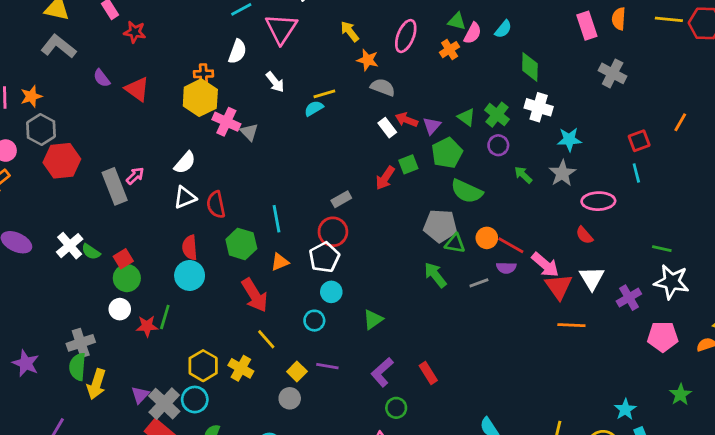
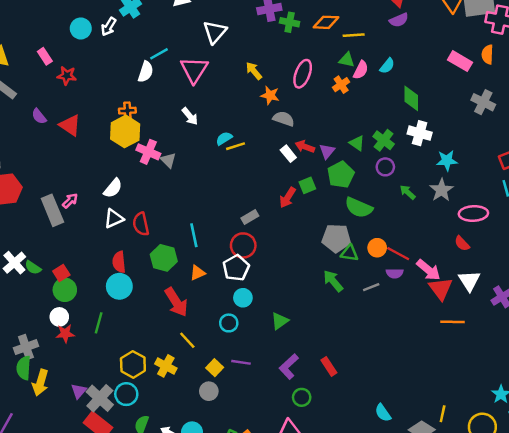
pink rectangle: (587, 26) -> (460, 61), turned -40
white semicircle: (237, 51) -> (146, 72), moved
yellow line: (324, 94) -> (236, 146), moved
red star: (147, 326) -> (65, 334), moved

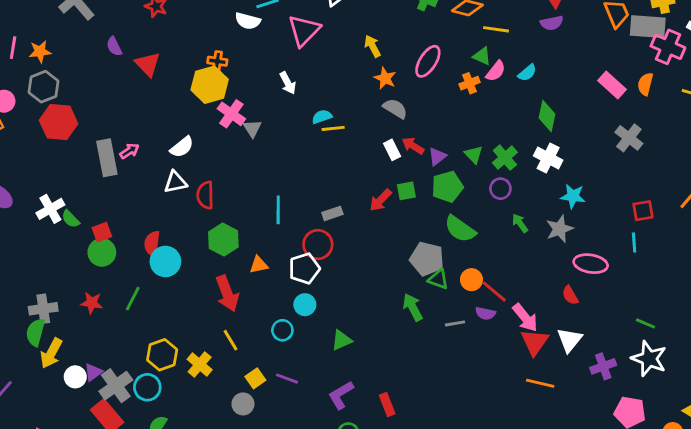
white semicircle: (146, 72) -> (248, 21), turned 75
cyan line: (194, 235) -> (278, 210), moved
red semicircle: (119, 262) -> (152, 244), moved
white circle: (59, 317) -> (75, 377), moved

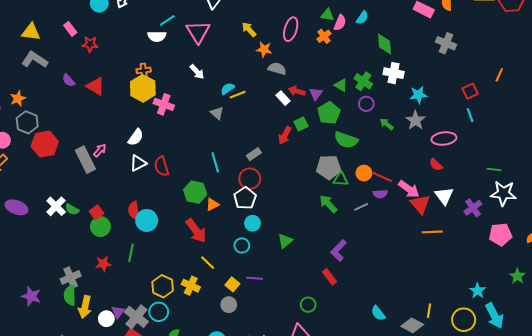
gray triangle: (252, 128) -> (217, 113), moved
green hexagon: (223, 240) -> (195, 192), moved
purple L-shape: (341, 395) -> (339, 251), moved

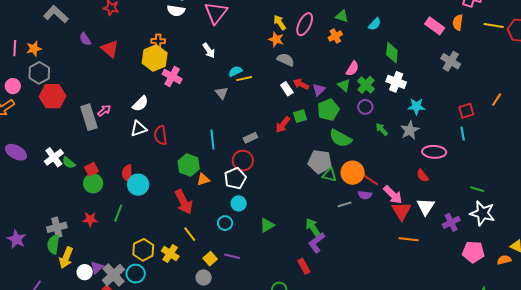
pink semicircle: (340, 23) -> (352, 69), moved
yellow arrow: (249, 29) -> (280, 22), moved
orange circle: (364, 173) -> (353, 173), size x1.5
green arrow: (328, 204) -> (313, 228), moved

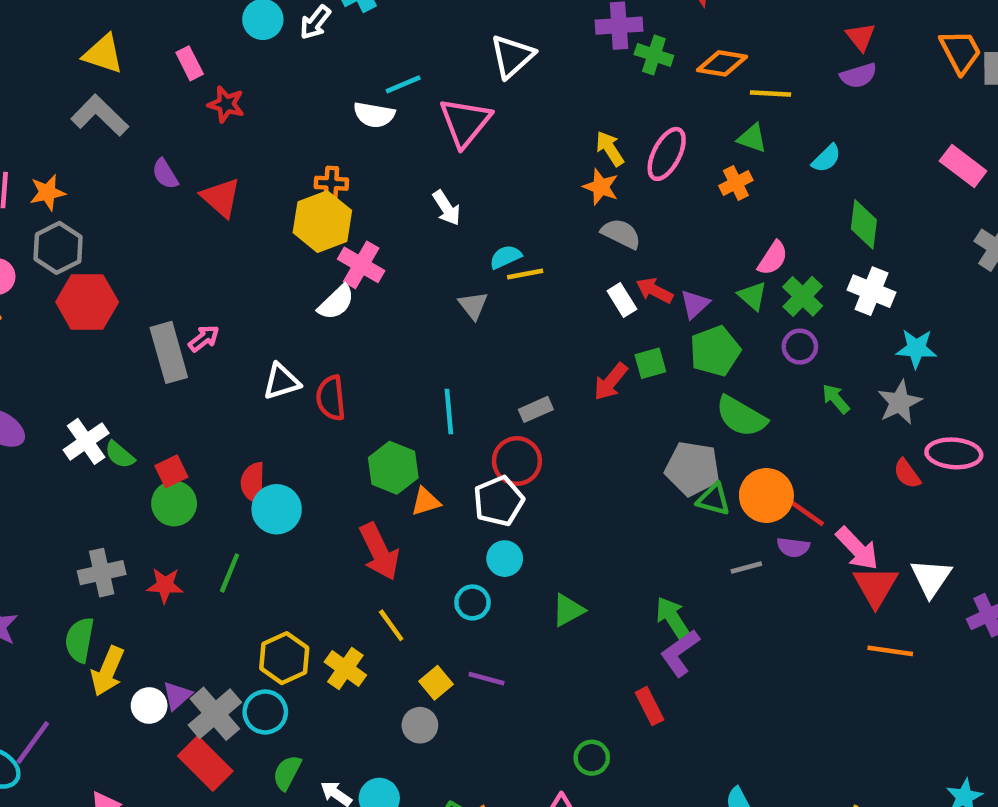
white semicircle: (140, 104) -> (336, 302), moved
red semicircle: (422, 176) -> (907, 474), moved
gray cross: (57, 227) -> (102, 573), moved

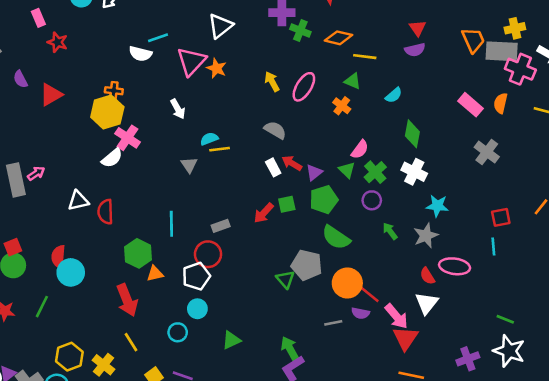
orange cross: (736, 183) -> (342, 106), turned -30
orange star: (601, 187) -> (217, 68), moved
red triangle: (221, 198) -> (51, 95), turned 45
green triangle: (714, 499) -> (285, 279), moved, turned 30
white triangle: (931, 578) -> (427, 303), moved

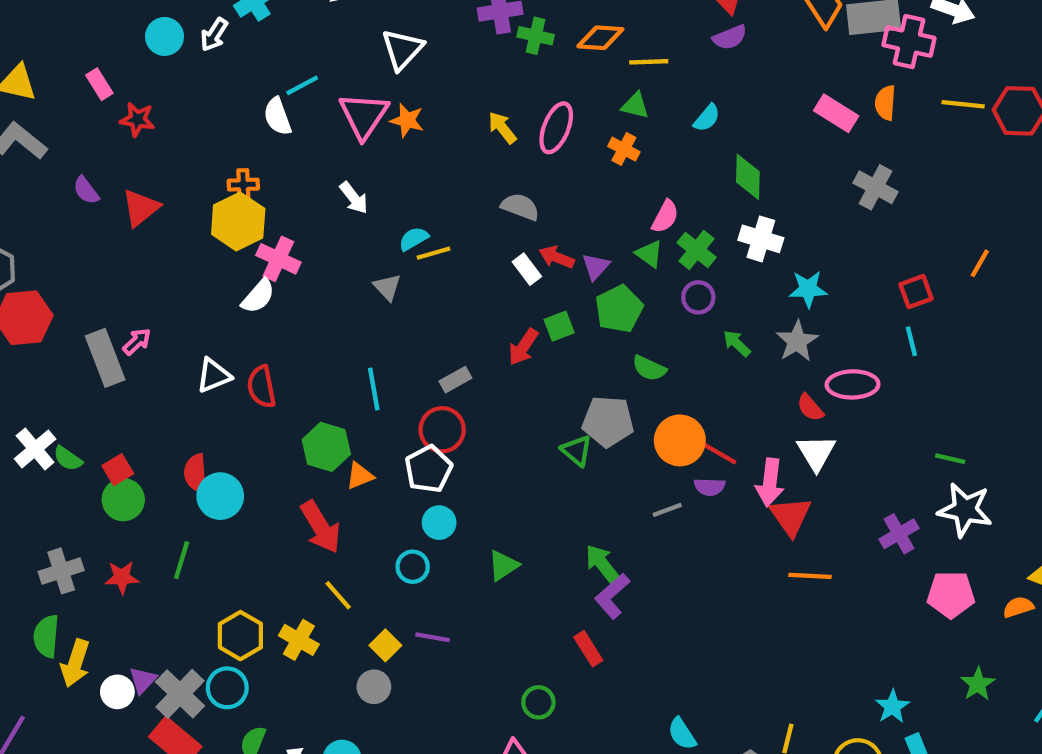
white semicircle: (140, 54) -> (277, 116), turned 65
green semicircle: (336, 237) -> (649, 368), size x0.7
pink arrow: (396, 316) -> (770, 482), turned 56

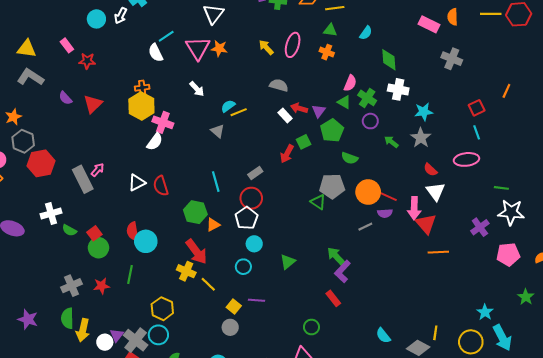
pink ellipse: (853, 384) -> (466, 159), moved
white cross: (35, 449) -> (51, 213), moved, turned 30
yellow cross: (299, 640) -> (186, 271), moved

